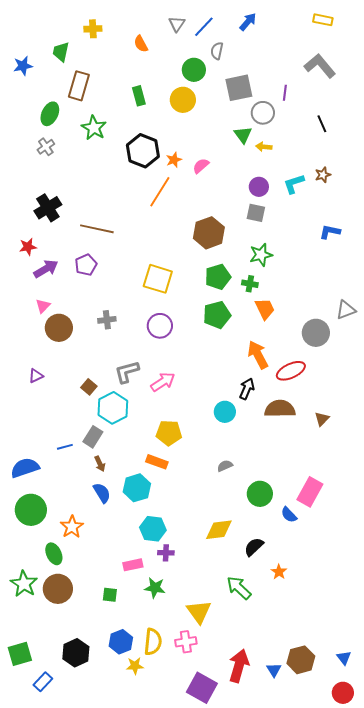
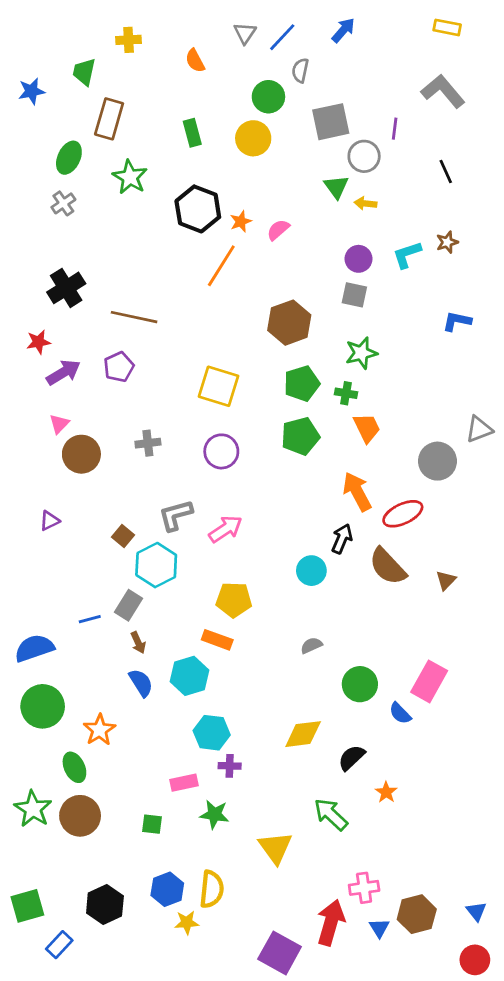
brown semicircle: (280, 409) -> (388, 566), turned -132
pink cross: (186, 642) -> (364, 888), moved

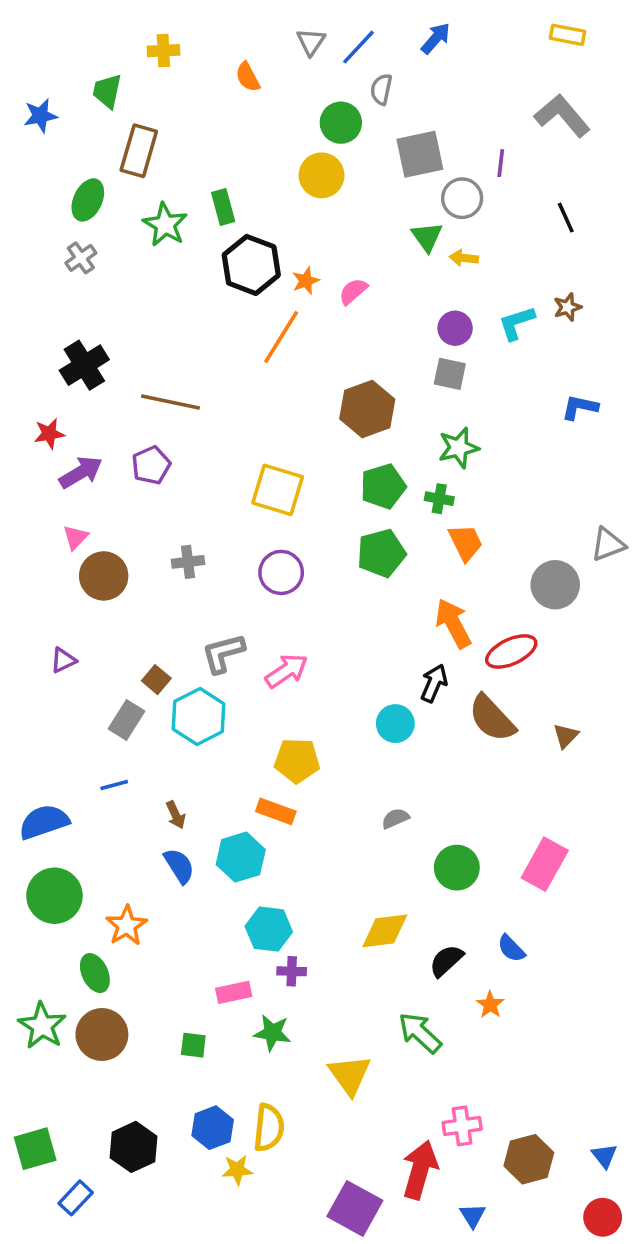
green rectangle: (192, 133) -> (223, 207), moved
gray rectangle: (129, 605) -> (127, 720), moved
blue semicircle: (400, 713) -> (511, 948), moved
blue triangle: (379, 928) -> (473, 1215), moved

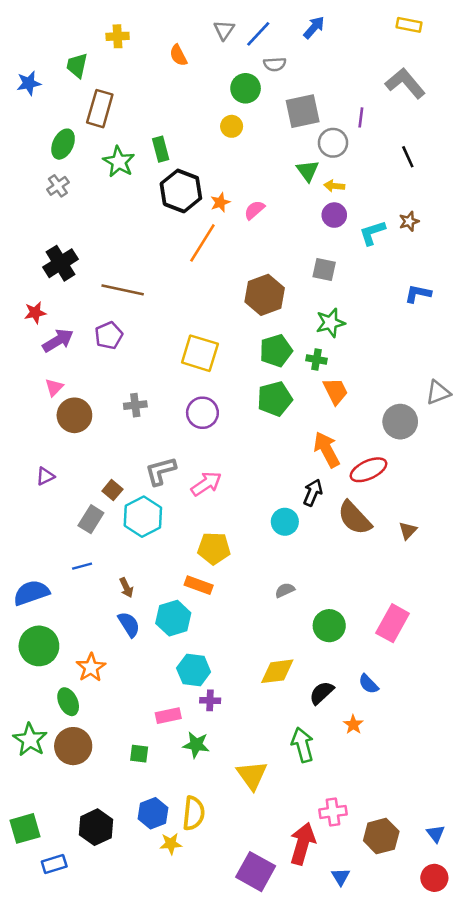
gray semicircle: (381, 89) -> (275, 64), turned -105
yellow circle: (322, 175) -> (232, 126), size x0.7
purple circle: (455, 328) -> (334, 215), moved
green arrow: (420, 1033) -> (303, 745), turned 32
blue rectangle: (76, 1198) -> (54, 864), turned 30

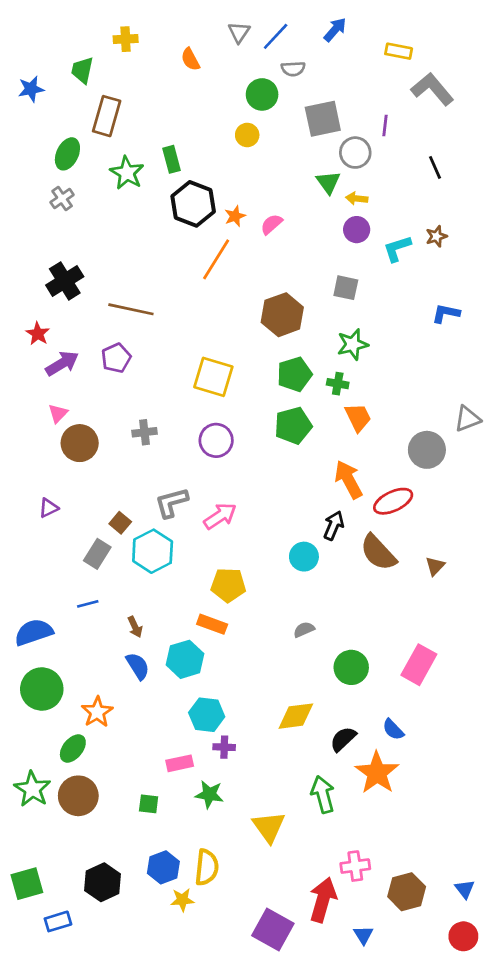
yellow rectangle: (409, 25) -> (399, 51), moved
red star: (35, 313) -> (38, 334), turned -30
green ellipse: (68, 702) -> (73, 748), turned 64
orange star: (353, 725) -> (377, 773), size x2.0

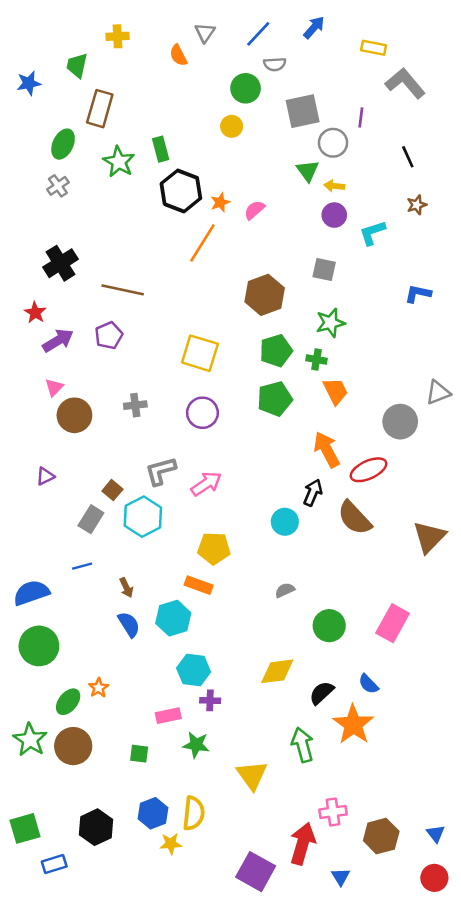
gray triangle: (239, 32) -> (205, 33), moved
brown star: (436, 236) -> (417, 205), moved
brown triangle: (435, 566) -> (429, 537), moved, size x1.8
orange star: (97, 712) -> (99, 688), moved, size x0.7

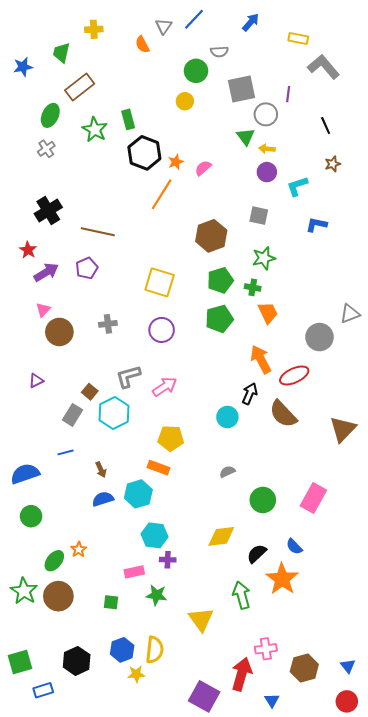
blue line: (258, 34) -> (194, 19), moved
brown rectangle: (100, 109) -> (80, 87), turned 36
blue L-shape: (418, 294) -> (316, 225), moved
blue semicircle: (129, 624) -> (103, 499), turned -75
green circle: (39, 646) -> (31, 516), size x0.7

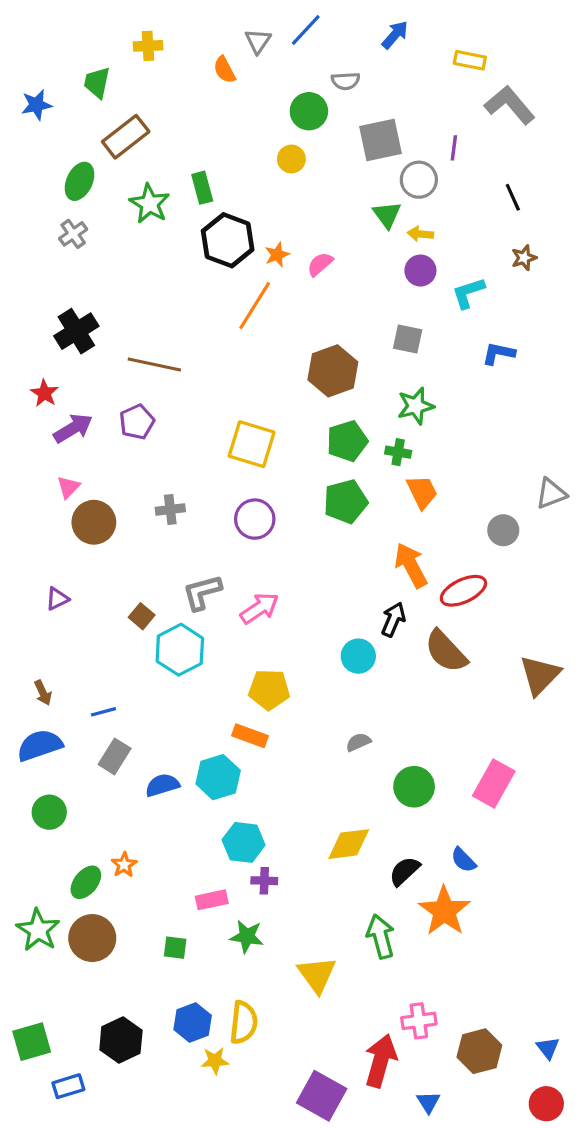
gray circle: (319, 337) -> (503, 530), size x0.7
gray rectangle: (73, 415) -> (115, 756), moved
brown arrow: (101, 470) -> (43, 693), moved

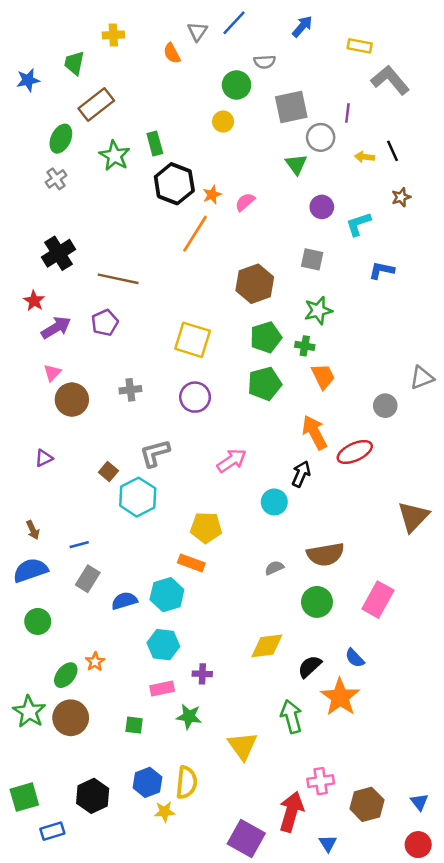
yellow arrow: (420, 234) -> (364, 157), moved
pink arrow: (260, 608) -> (232, 461), moved
brown semicircle: (446, 651) -> (325, 554), moved, turned -57
cyan hexagon: (244, 842) -> (163, 645), moved

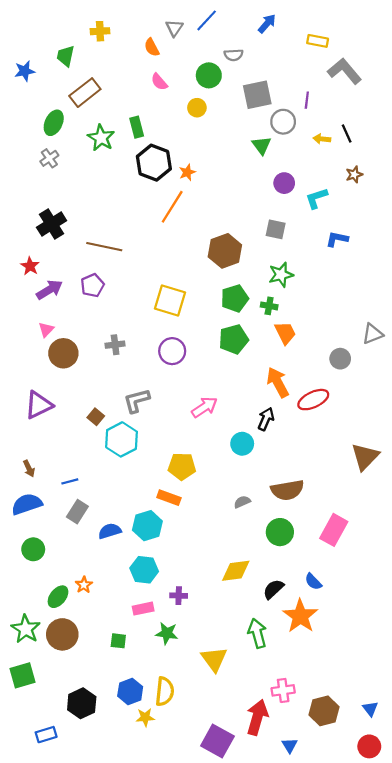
pink semicircle: (245, 202) -> (159, 82), moved, turned -90
purple triangle: (44, 458) -> (39, 405), size x1.8
green square: (24, 797) -> (22, 675), moved

